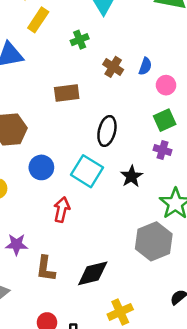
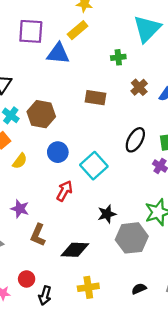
yellow rectangle: (38, 20) -> (78, 30), moved
black ellipse: (107, 131) -> (135, 140), moved
black star: (132, 176) -> (107, 214), moved

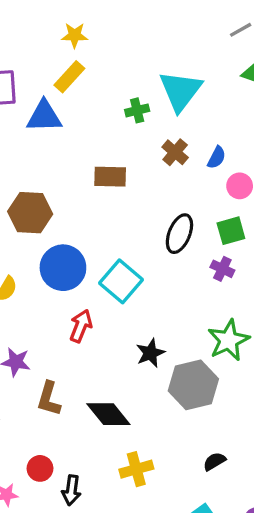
cyan triangle: (147, 29) -> (180, 91), moved
blue circle: (58, 152) -> (63, 268), size x1.4
black diamond: (75, 250) -> (108, 414), turned 56

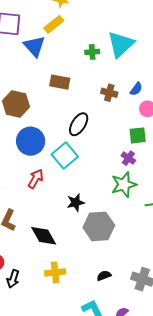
blue triangle: (44, 116) -> (34, 46), turned 40
brown cross: (175, 152) -> (109, 93), moved, turned -35
brown rectangle: (110, 177) -> (60, 82), moved
black ellipse: (179, 234) -> (79, 124), moved
green star: (229, 340) -> (124, 185), moved

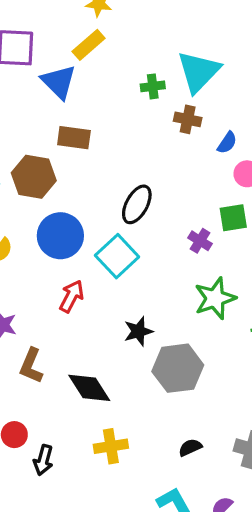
brown rectangle: (60, 82) -> (74, 138), moved
brown cross: (109, 93) -> (188, 119), moved
purple cross: (128, 158) -> (200, 241), moved

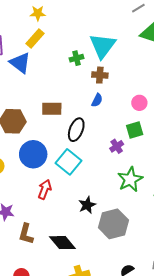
brown rectangle: (74, 138) -> (52, 109), moved
blue semicircle: (227, 143) -> (97, 100), moved
purple cross: (200, 241) -> (117, 146), turned 32

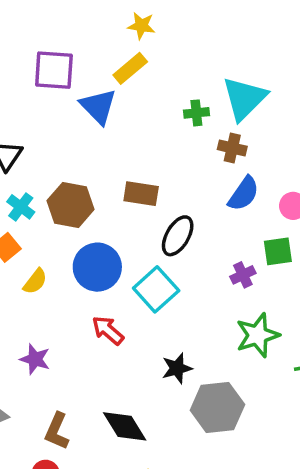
blue semicircle: (97, 100) -> (244, 194), moved, size x1.5
red arrow: (45, 189) -> (108, 330), turned -78
brown L-shape: (26, 234) -> (57, 431), moved

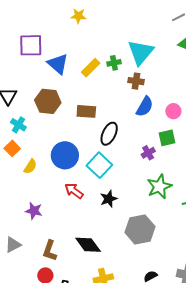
yellow rectangle: (130, 68) -> (91, 68), moved
brown hexagon: (71, 205) -> (48, 101), moved
black star: (177, 368) -> (109, 199), moved

